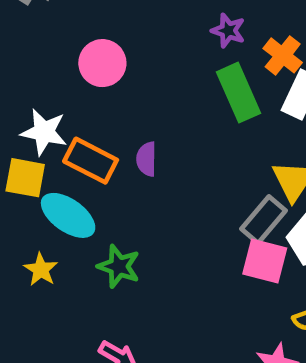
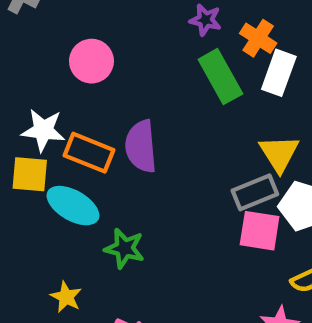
purple semicircle: (146, 159) -> (141, 146), size x1.6
gray rectangle: (264, 220) -> (255, 192), turned 33
yellow star: (41, 270) -> (66, 297), moved

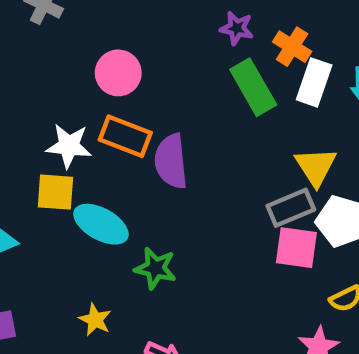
orange rectangle: (89, 153) -> (125, 136), moved

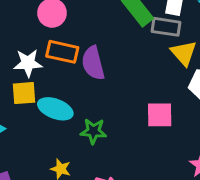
gray rectangle: (291, 208) -> (166, 27), moved, turned 40
pink square: (296, 248) -> (160, 115), moved

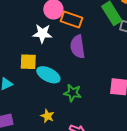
orange rectangle: (62, 52) -> (72, 19), moved
white star: (28, 63) -> (42, 34), moved

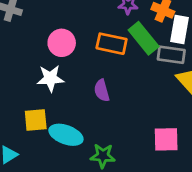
orange rectangle: (72, 19) -> (112, 44), moved
purple semicircle: (78, 47) -> (102, 90), size x0.7

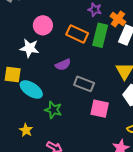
green rectangle: (144, 38) -> (100, 35), turned 40
gray rectangle: (171, 55) -> (84, 84), moved
purple semicircle: (102, 90) -> (63, 65), turned -112

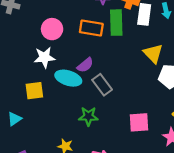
gray rectangle: (84, 84) -> (102, 85), moved, turned 48
cyan ellipse: (31, 89) -> (68, 78), moved
pink square: (100, 109) -> (139, 122), moved

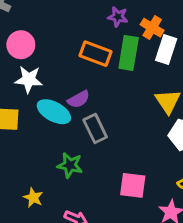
pink circle: (52, 29) -> (21, 45), moved

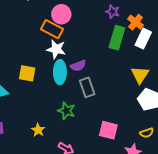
pink circle: (21, 45) -> (61, 14), moved
orange rectangle: (95, 54) -> (52, 29), moved
white star: (29, 79) -> (56, 49), moved
cyan ellipse: (54, 112) -> (60, 72), turned 55

